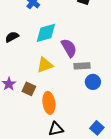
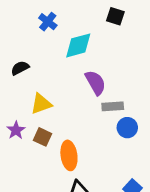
cyan diamond: (46, 33) -> (78, 45), moved
yellow triangle: (45, 65) -> (41, 104), moved

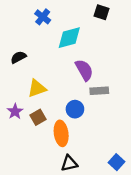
blue circle: (127, 128) -> (75, 109), moved
brown square: (42, 137) -> (38, 117), turned 35

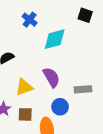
purple semicircle: (84, 70) -> (51, 77), moved
brown square: (38, 117) -> (25, 114), turned 32

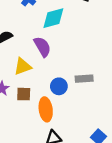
purple semicircle: (51, 77) -> (42, 47), moved
gray rectangle: (83, 89) -> (84, 79), moved

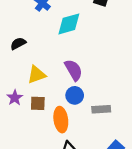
purple semicircle: (42, 47) -> (73, 70), moved
gray rectangle: (84, 79) -> (101, 109), moved

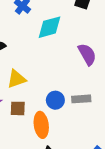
purple semicircle: (73, 70) -> (87, 54), moved
gray rectangle: (101, 109) -> (81, 99), moved

